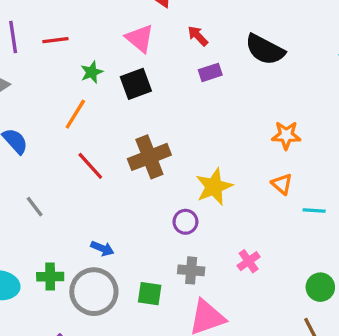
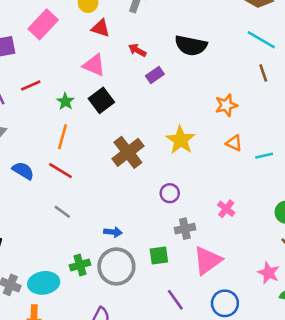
red line: (90, 166) -> (61, 171), moved
yellow star: (214, 187) -> (181, 140), moved
gray line: (35, 207) -> (62, 212), moved

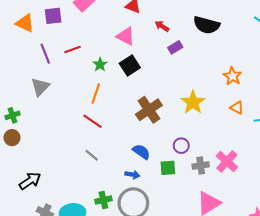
orange star: (226, 105) -> (232, 76), turned -30
blue semicircle: (23, 171) -> (141, 152), moved
pink cross: (226, 209) -> (227, 161), size x1.5
gray cross: (185, 229) -> (201, 165), moved
green square: (159, 255) -> (168, 168), moved

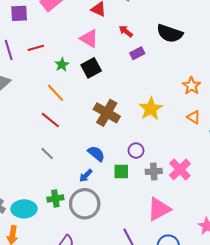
orange line: (96, 93) -> (56, 93), turned -66
brown cross: (149, 110) -> (107, 113), turned -30
blue arrow: (132, 175) -> (86, 176), turned 120

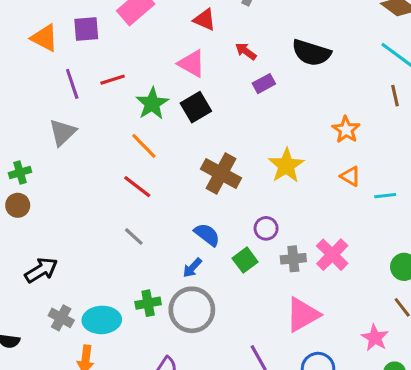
green star: (62, 65) -> (152, 104), size x1.5
green square: (121, 171) -> (245, 260), turned -35

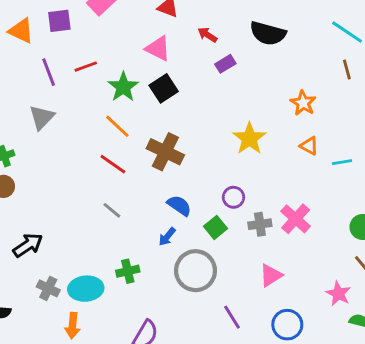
brown cross: (221, 173) -> (165, 152), moved
gray circle: (192, 310) -> (195, 271), moved
pink triangle: (303, 315) -> (271, 275), size x0.7

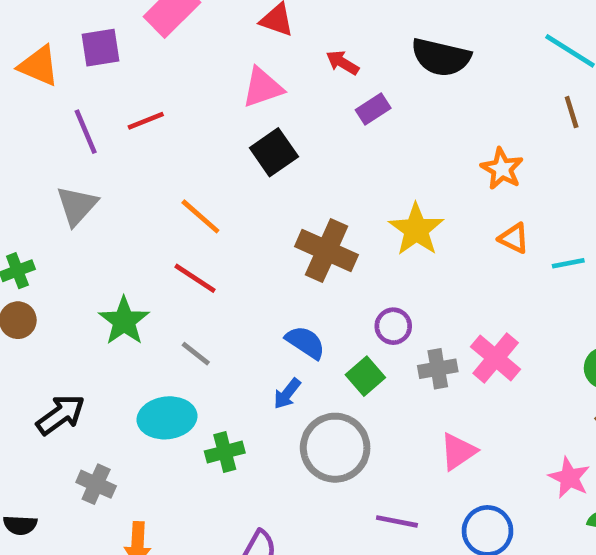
pink triangle: (158, 48) -> (263, 87), turned -44
green star: (123, 87) -> (124, 321), moved
brown cross: (165, 152) -> (327, 251), moved
cyan ellipse: (86, 289) -> (167, 418), moved
purple line: (232, 317) -> (397, 521), turned -45

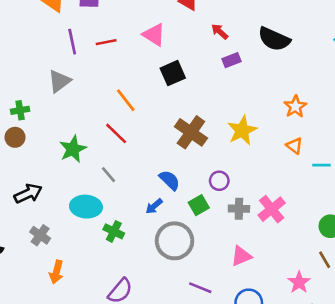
pink triangle: (263, 87) -> (154, 35), moved, turned 40
green cross: (225, 452) -> (114, 231), turned 30

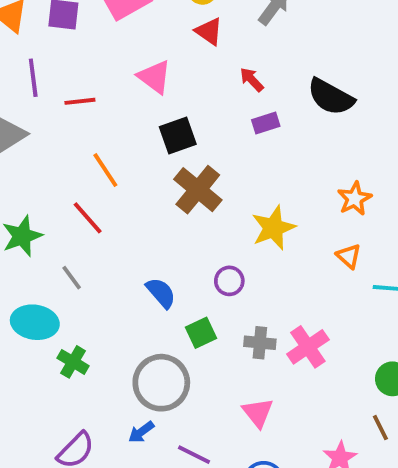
red line: (106, 42) -> (80, 101), moved
brown cross: (191, 132) -> (198, 190), moved
purple circle: (219, 181) -> (229, 281), moved
blue arrow: (154, 206) -> (141, 432), moved
pink triangle: (241, 256) -> (258, 413), turned -50

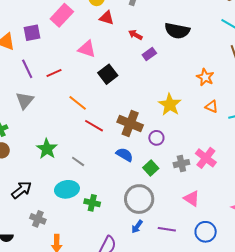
brown cross: (198, 190) -> (130, 124), moved
red line: (88, 218) -> (94, 126), moved

